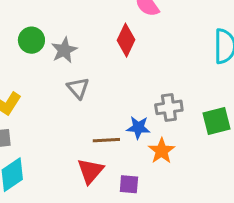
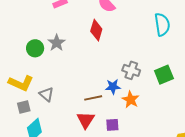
green circle: (31, 40) -> (35, 48), moved
gray triangle: (78, 88) -> (46, 94), moved
gray cross: (169, 107) -> (131, 70), turned 36

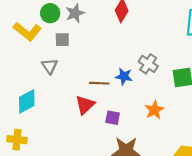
yellow L-shape: (21, 83) -> (27, 32), moved
orange star: (131, 100) -> (154, 110), moved
gray square: (24, 107) -> (62, 40), moved

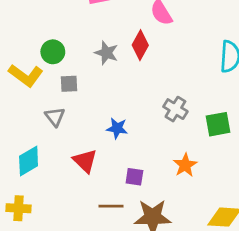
gray star: (75, 13) -> (106, 53), moved, turned -30
blue star: (124, 76) -> (117, 128), moved
brown line: (99, 83) -> (111, 206), moved
red triangle: (85, 105) -> (85, 161), moved, turned -30

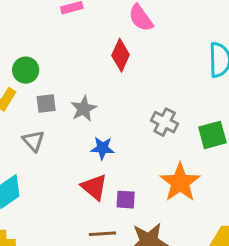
gray star: (106, 53) -> (84, 109), moved, turned 30
red triangle: (85, 161) -> (94, 187), moved
orange star: (185, 165) -> (180, 182), size x1.5

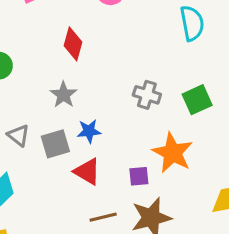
red diamond: (121, 55) -> (73, 44), moved
gray square: (46, 103) -> (55, 144), moved, size x1.4
purple square: (126, 200) -> (139, 176), moved

